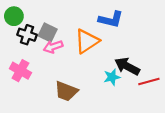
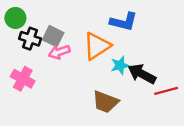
cyan star: (112, 77) -> (120, 65), moved
brown trapezoid: (66, 91) -> (105, 102), moved

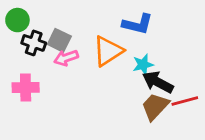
cyan star: (120, 65) -> (143, 65), moved
pink cross: (23, 79) -> (26, 88), turned -30
brown trapezoid: (105, 102) -> (155, 106), moved, turned 112

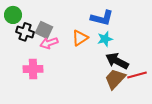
orange triangle: (108, 51) -> (80, 38), size x0.7
cyan star: (143, 65) -> (105, 39), moved
pink cross: (26, 88) -> (33, 69), moved

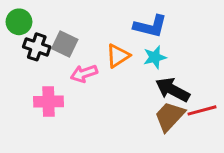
pink arrow: (49, 43) -> (84, 74), moved

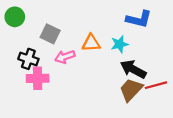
blue L-shape: (150, 26) -> (139, 19), moved
black cross: (37, 47) -> (28, 59), moved
orange triangle: (118, 56) -> (91, 43), turned 30

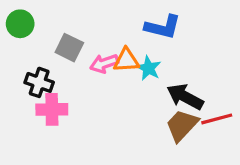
blue L-shape: (139, 19) -> (163, 27), moved
cyan star: (120, 44) -> (149, 68), moved, turned -30
pink arrow: (65, 57) -> (104, 63), moved

